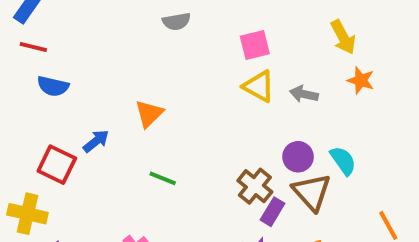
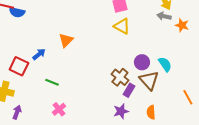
orange star: (361, 80) -> (182, 25), moved
blue semicircle: (53, 86) -> (17, 12), moved
gray arrow: (304, 94) -> (164, 16), moved
green line: (163, 178) -> (52, 82), moved

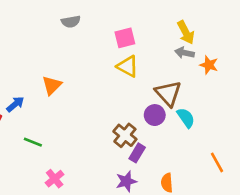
brown triangle: (149, 80) -> (168, 93), moved
pink cross: (59, 109) -> (55, 179), moved

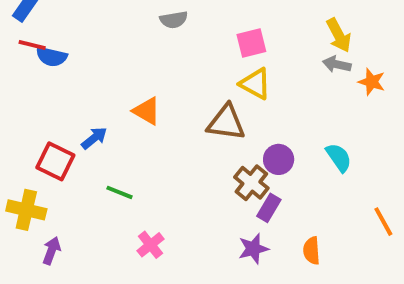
orange triangle: (52, 85) -> (147, 111), turned -45
brown triangle: (168, 93) -> (226, 123), moved, turned -40
purple circle: (155, 115) -> (279, 159), moved

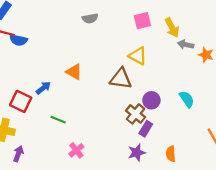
yellow arrow: (339, 35) -> (172, 28), moved
pink square: (251, 43) -> (142, 21), moved

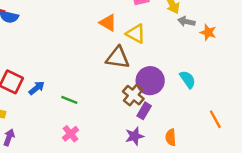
orange triangle: (74, 72) -> (108, 23), moved
blue arrow: (43, 88) -> (37, 88), moved
purple circle: (151, 100) -> (150, 81), size x1.5
green line: (58, 120) -> (69, 100), moved

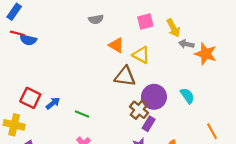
orange star: (208, 32) -> (206, 54), size x1.5

